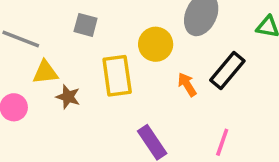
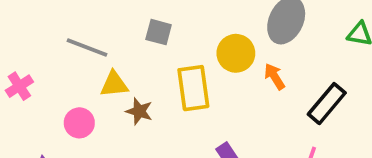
black rectangle: (227, 71) -> (327, 104), moved
orange arrow: (187, 85) -> (275, 76), moved

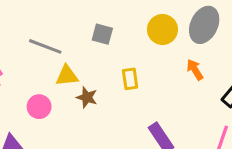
yellow circle: (236, 53) -> (162, 29), moved
yellow rectangle: (193, 88) -> (130, 79), size x0.6

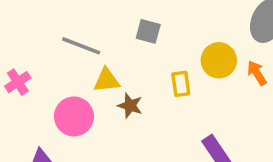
yellow circle: (162, 29) -> (219, 60), moved
pink circle: (39, 107) -> (74, 116), size x1.4

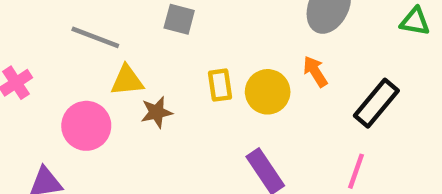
yellow circle: (219, 60) -> (268, 92), moved
brown star: (130, 106) -> (157, 112), turned -30

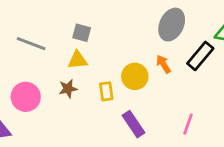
yellow triangle: (127, 80) -> (78, 60), moved
yellow rectangle: (220, 85) -> (106, 91), moved
black rectangle: (376, 103) -> (200, 56), moved

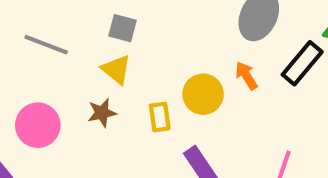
yellow triangle: (78, 60) -> (116, 69), turned 45

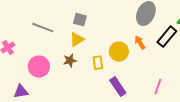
yellow triangle: (116, 69) -> (77, 40), turned 49

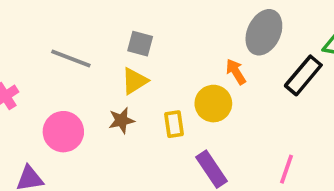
orange arrow: (140, 43) -> (236, 72), moved

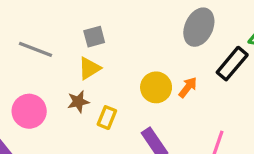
gray square: (140, 44) -> (94, 37), turned -30
orange arrow: (236, 72) -> (188, 87), moved, turned 70
yellow rectangle: (174, 124) -> (107, 118), moved, turned 30

